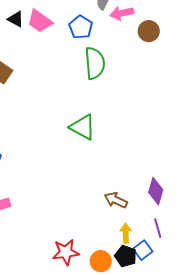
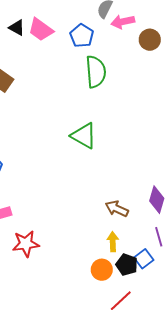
yellow arrow: (126, 233) -> (113, 242), moved
red star: (66, 252) -> (26, 244), moved

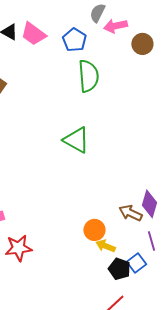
brown arrow: (117, 209) -> (130, 213), moved
yellow arrow: (113, 242) -> (105, 246), turned -66
orange circle: (102, 270) -> (94, 230), moved

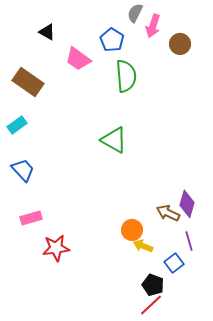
pink arrow: (115, 26) -> (153, 26), turned -60
pink trapezoid: (33, 34) -> (78, 59), moved
black pentagon: (119, 269) -> (153, 285), moved

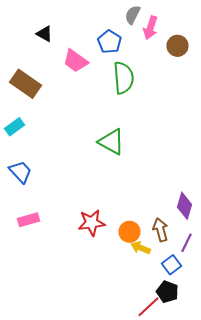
brown arrow: (168, 213) -> (160, 230), moved, turned 50
purple line: (189, 241) -> (186, 243), turned 42
red star: (56, 248) -> (91, 223), moved
black pentagon: (153, 285) -> (167, 292), moved

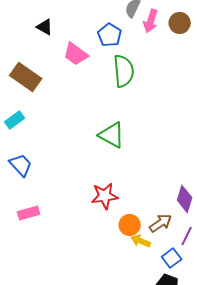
brown circle: (177, 46) -> (180, 23), moved
red star: (91, 223) -> (105, 196), moved
brown arrow: (160, 230) -> (161, 223), turned 70

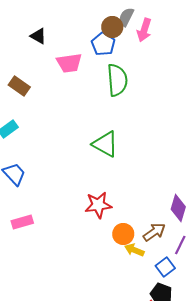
brown circle: (180, 23) -> (112, 27), moved
pink trapezoid: (76, 54) -> (69, 63), turned -44
brown rectangle: (26, 77) -> (19, 86), size x0.7

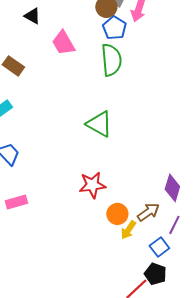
blue pentagon: (103, 44) -> (114, 28), moved
pink trapezoid: (69, 63) -> (63, 43), turned 68
yellow arrow: (134, 250) -> (128, 230), turned -78

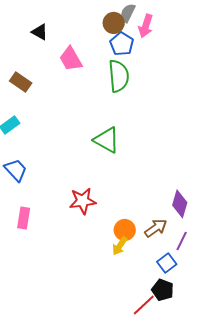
red star: (92, 185) -> (83, 201), moved
pink rectangle: (16, 202) -> (24, 218), turned -65
yellow arrow: (128, 230) -> (120, 246), moved

